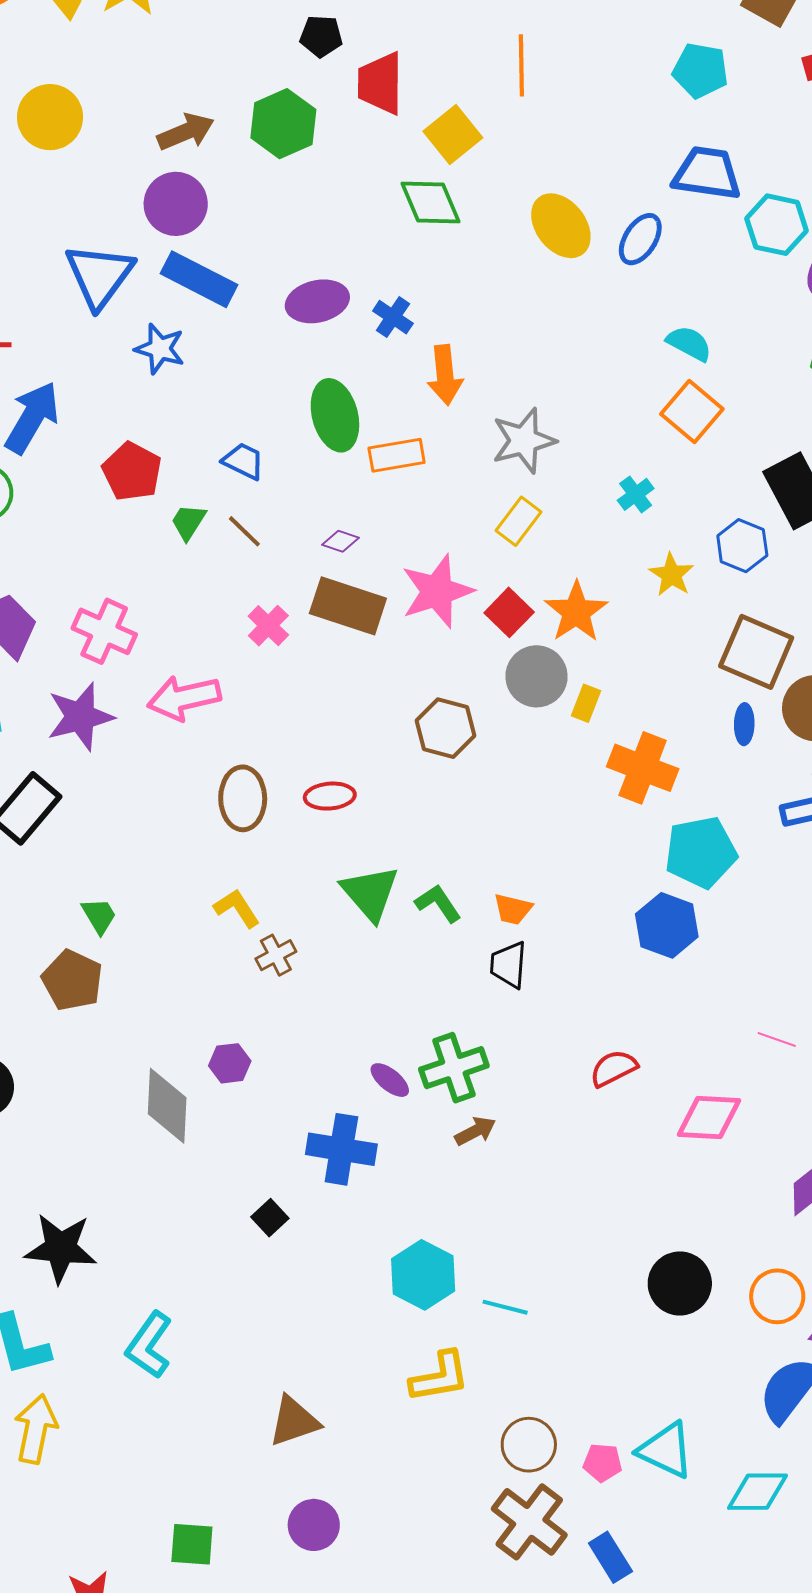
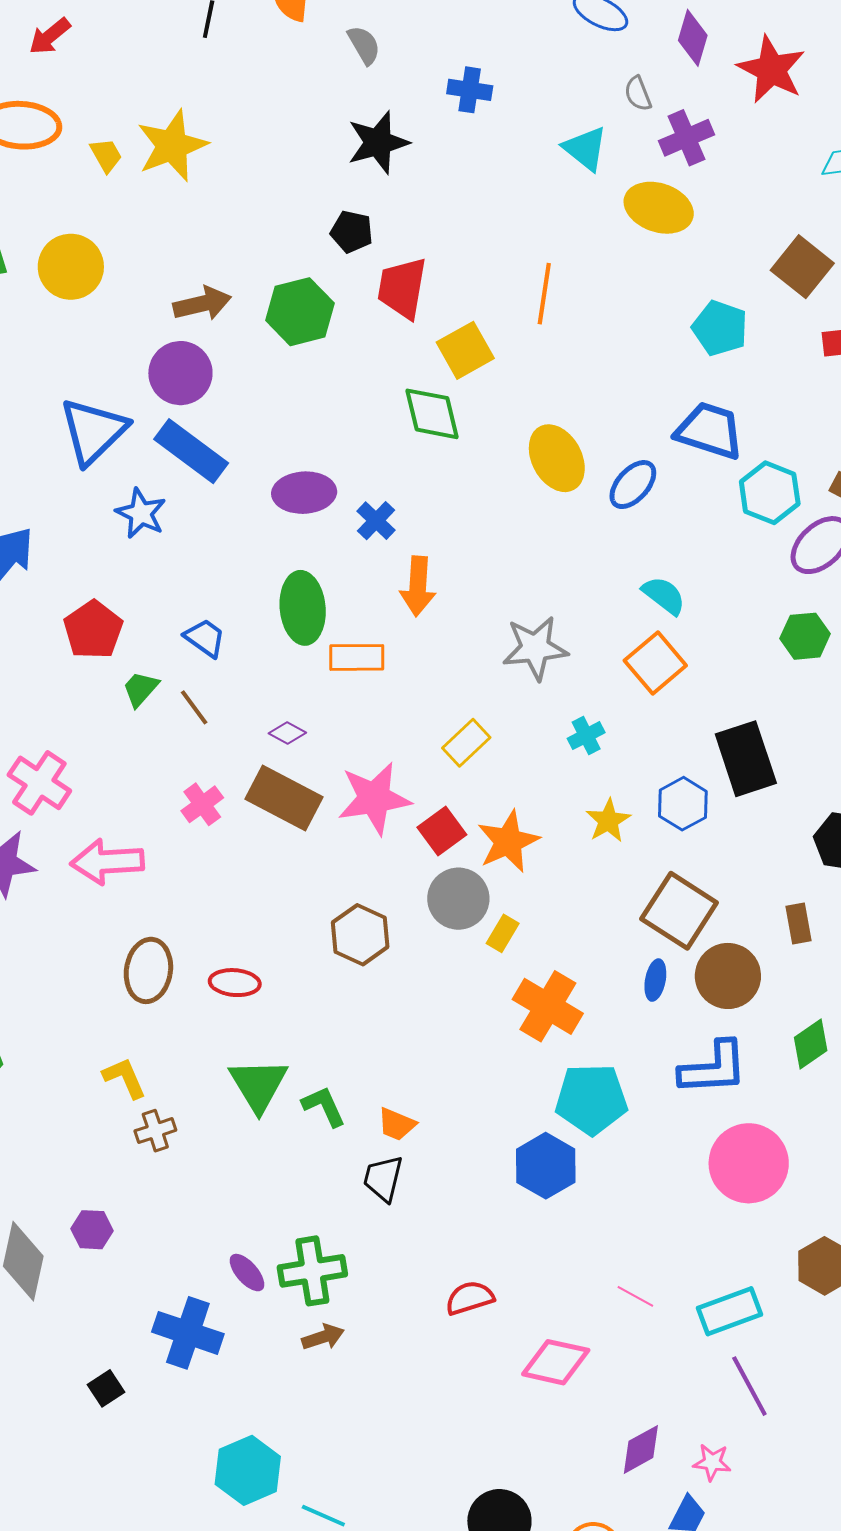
gray star: (524, 441) -> (535, 648), moved

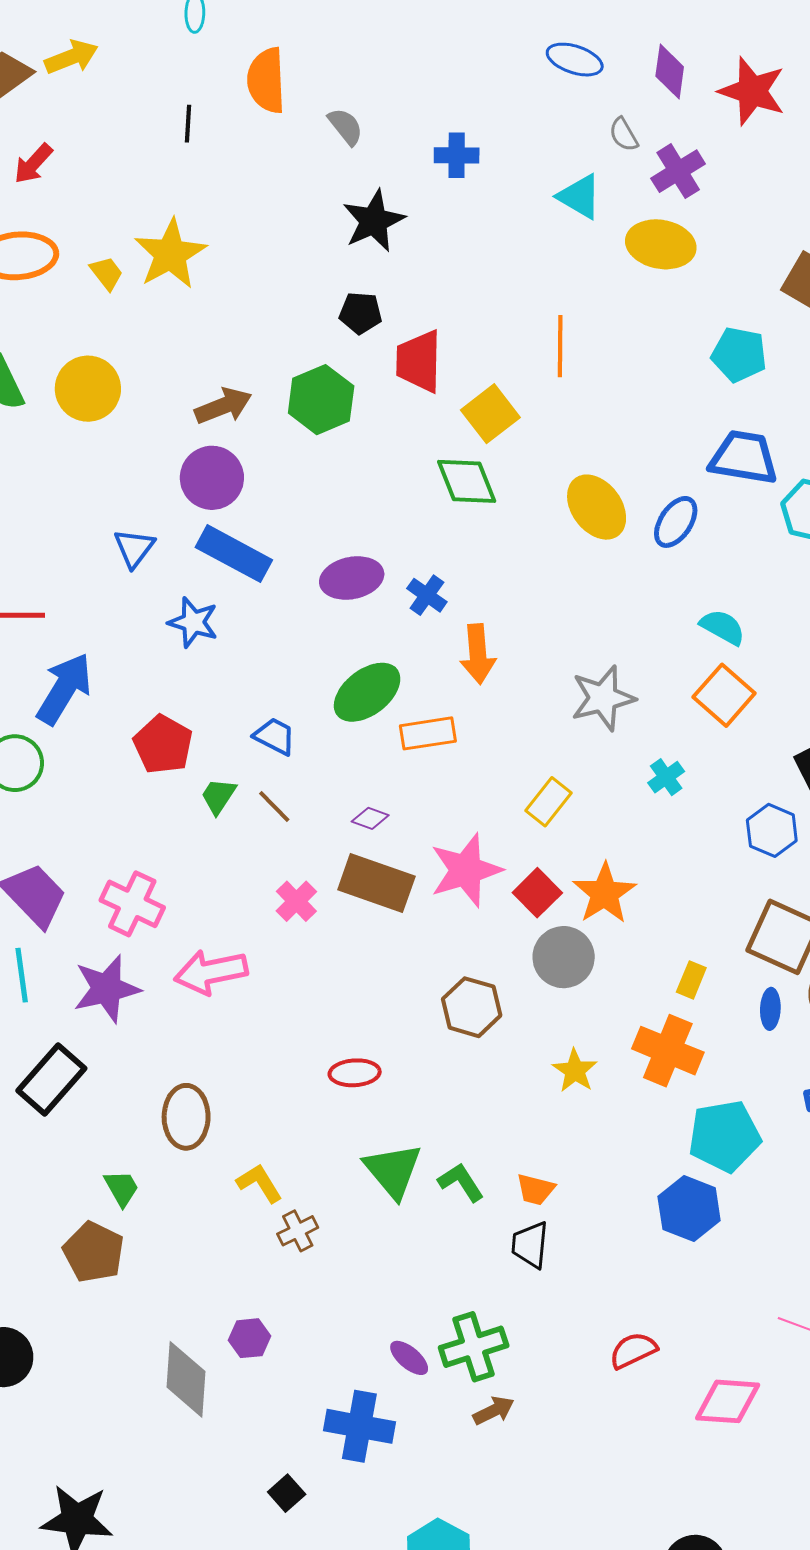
blue triangle: (93, 431) -> (134, 548), size x0.6
green ellipse: (303, 608) -> (367, 692), turned 66
yellow star: (608, 821) -> (575, 1071), moved
yellow rectangle: (503, 933) -> (691, 980), moved
brown ellipse: (148, 970) -> (186, 1117), moved

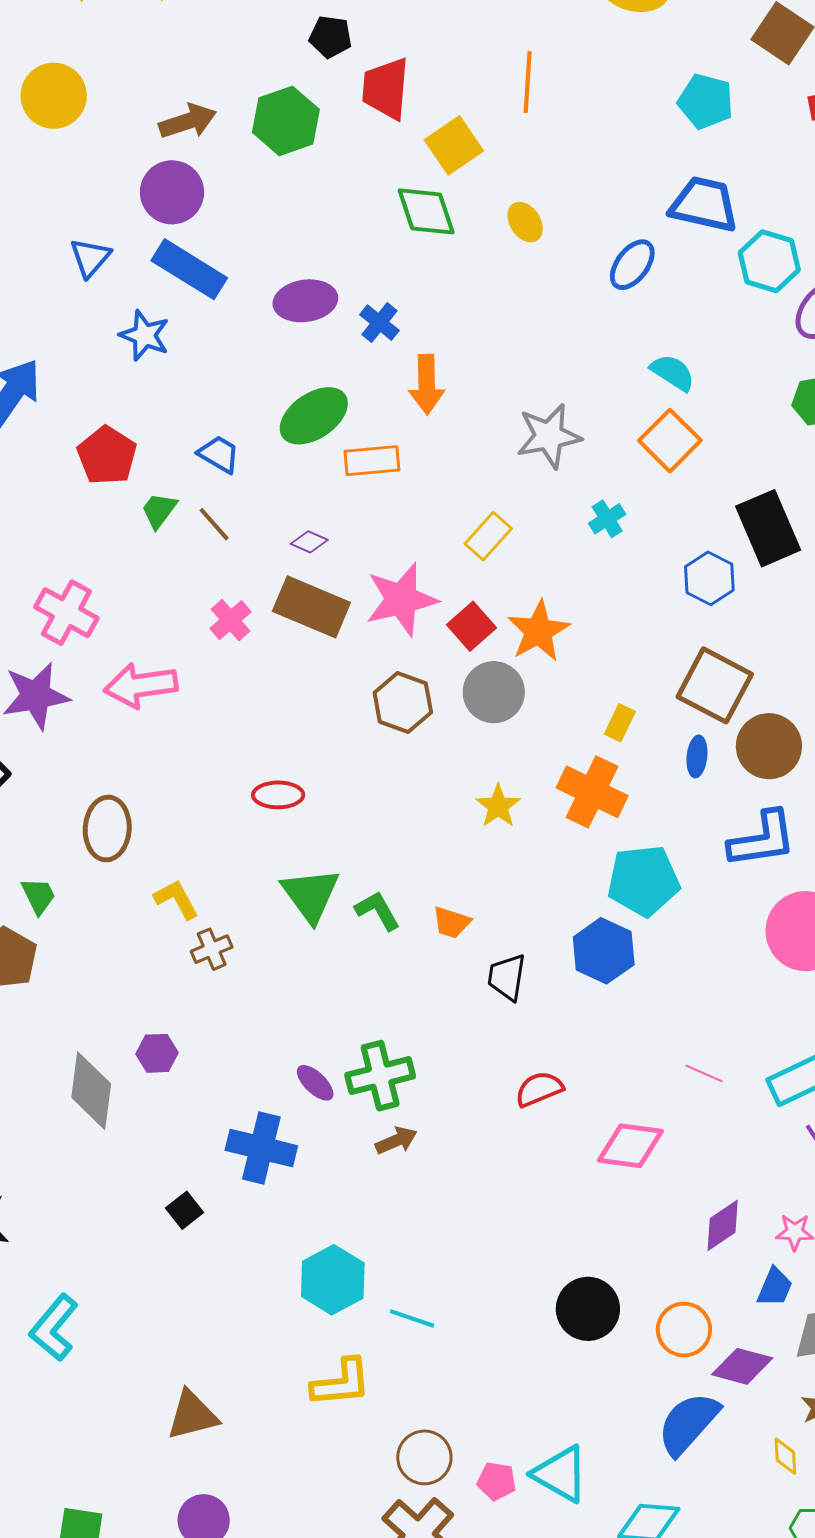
yellow ellipse: (597, 507) -> (525, 222), moved, size x0.6
brown hexagon: (472, 1007) -> (403, 702), moved
black trapezoid: (530, 1245) -> (507, 977), moved

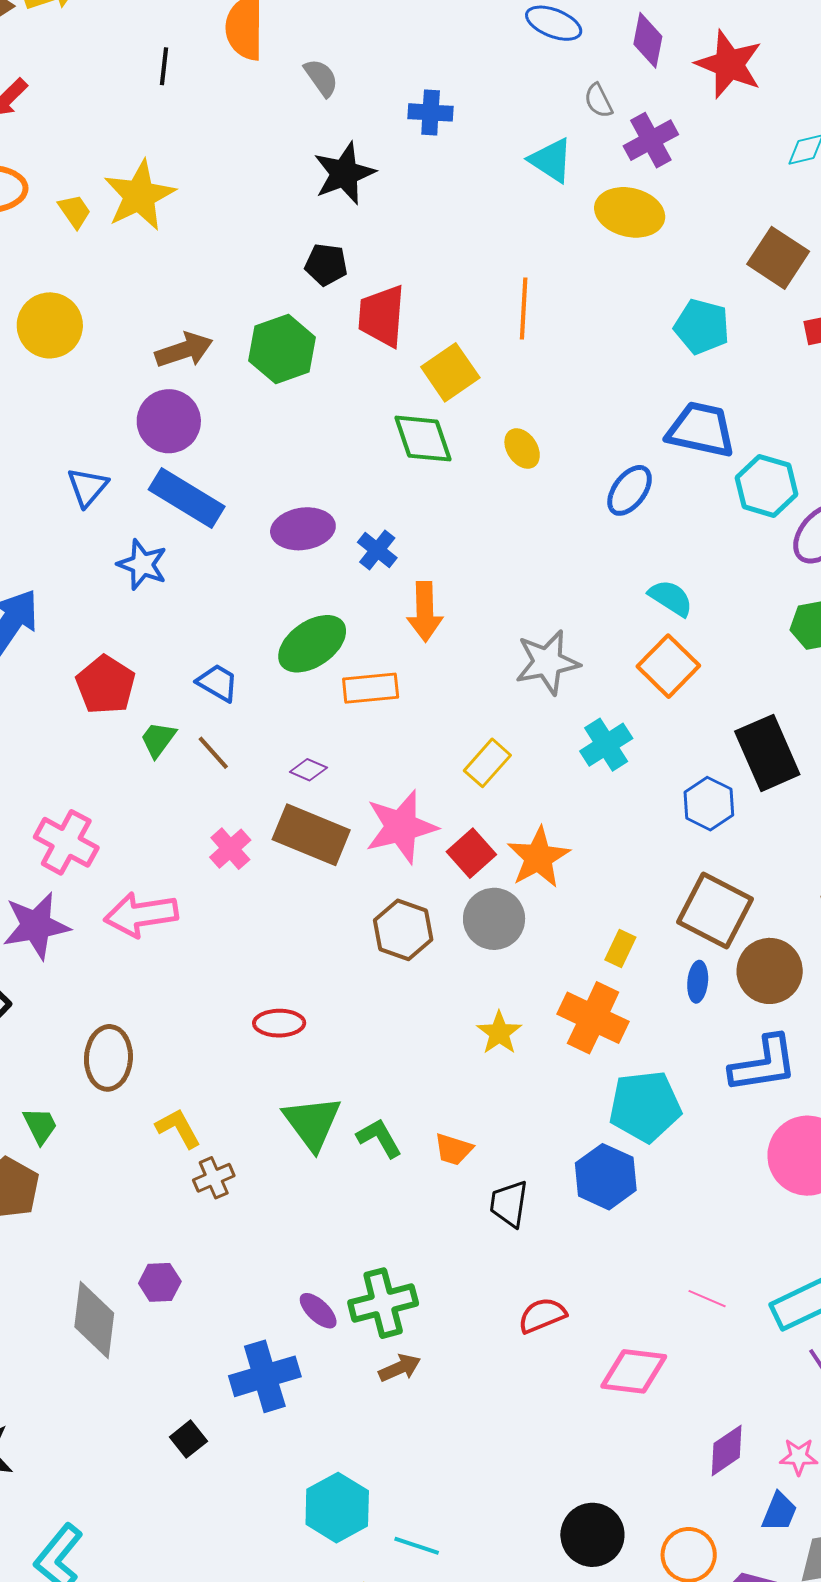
cyan cross: (607, 519) -> (606, 745), size x1.4
blue cross: (261, 1148) -> (265, 1376), turned -30

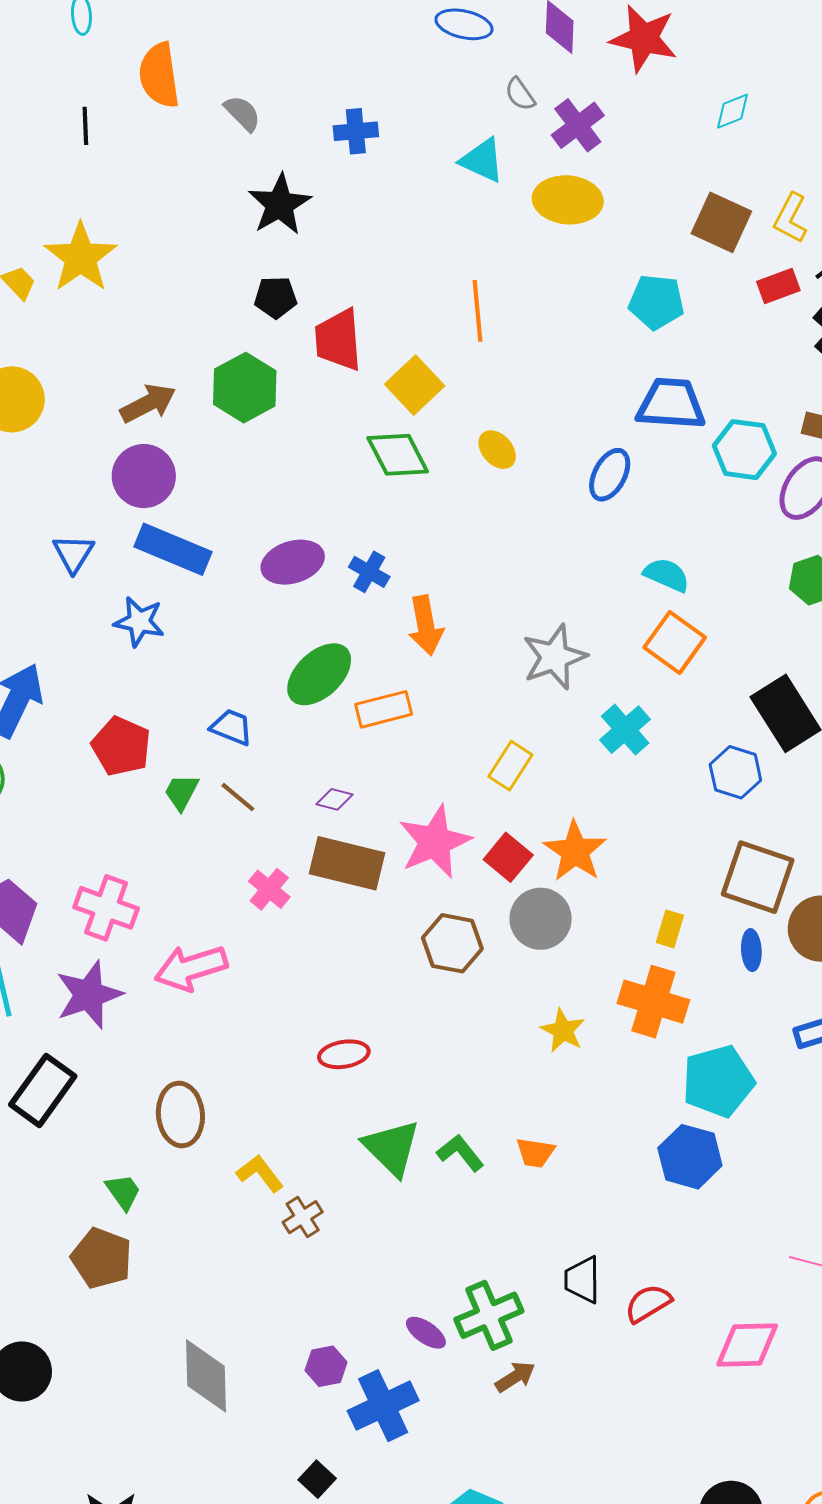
black trapezoid: (509, 1204) -> (582, 1280), moved
purple hexagon: (160, 1282) -> (326, 1366), moved

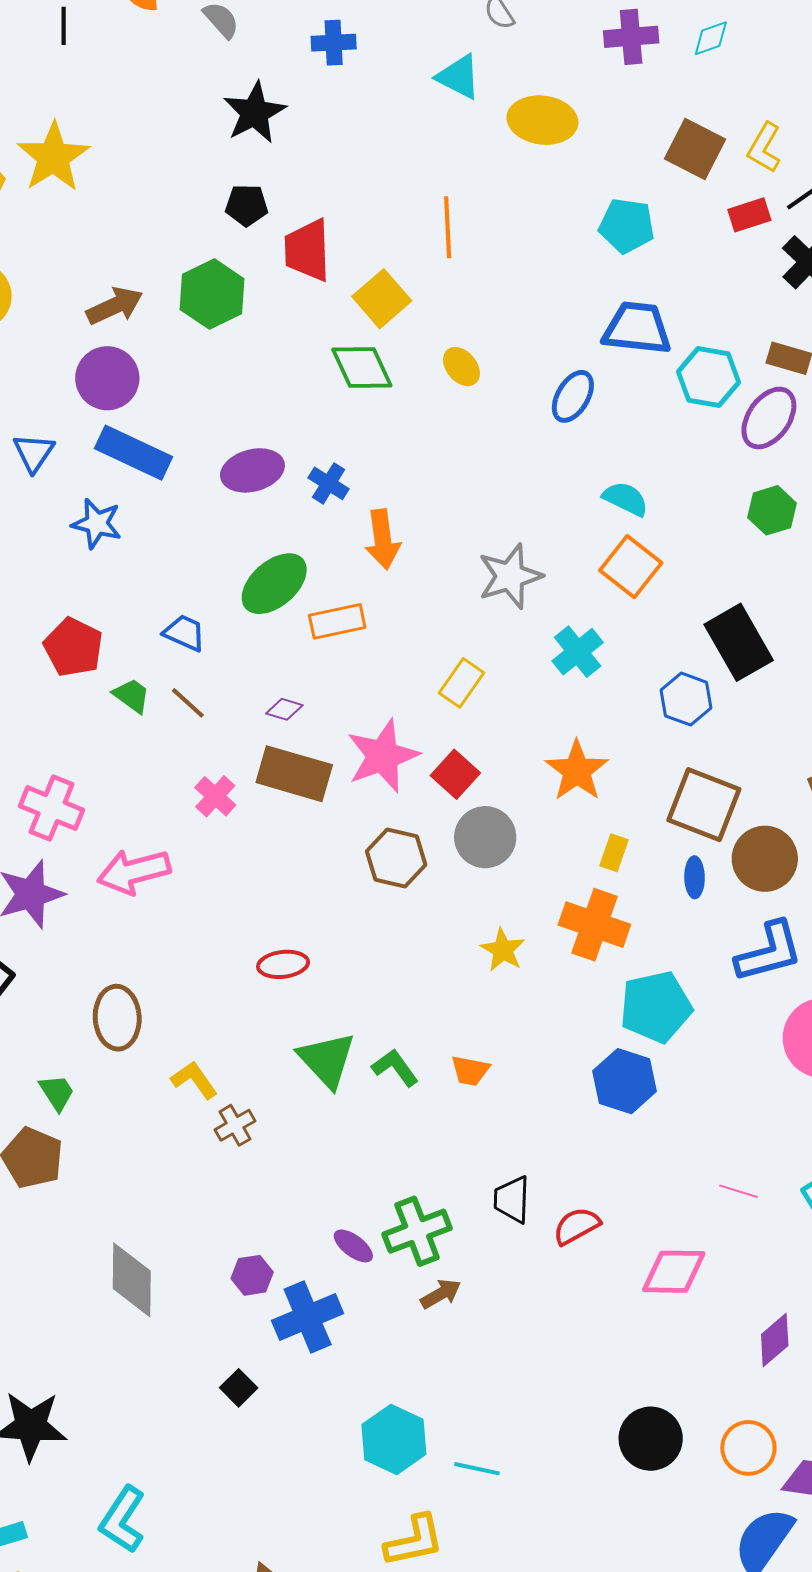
purple cross: (578, 125) -> (631, 37), moved, turned 30
green trapezoid: (181, 792) -> (132, 696), turned 96
orange star: (575, 851) -> (577, 771), moved

